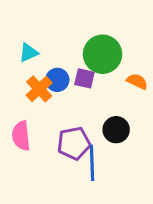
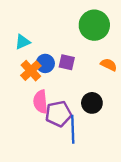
green circle: (103, 54) -> (94, 25), moved
pink semicircle: (21, 136) -> (40, 102), moved

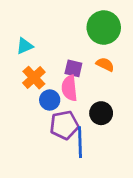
blue circle: (45, 63) -> (50, 100), moved
orange semicircle: (109, 65) -> (105, 64), moved
pink semicircle: (40, 102) -> (69, 88), moved

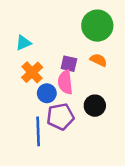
blue line: (80, 142) -> (38, 131), moved

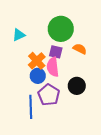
green circle: (97, 26) -> (61, 29), moved
orange cross: (32, 72) -> (37, 61), moved
purple pentagon: (60, 117) -> (49, 95), turned -30

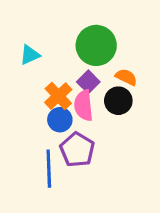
purple square: (56, 52) -> (88, 82), turned 32
black circle: (77, 86) -> (118, 101), moved

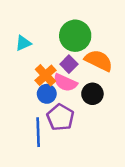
orange semicircle: (126, 77) -> (99, 60), size x1.6
black circle: (118, 101) -> (92, 94), moved
pink semicircle: (84, 105) -> (65, 83), turned -60

